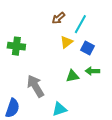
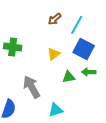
yellow triangle: (66, 42) -> (54, 54), moved
blue square: (87, 48) -> (84, 49), size x1.5

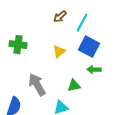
green triangle: (69, 77) -> (74, 86), moved

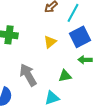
blue square: (89, 47) -> (80, 37), turned 35

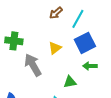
gray arrow: (28, 75) -> (33, 65), moved

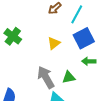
green cross: (14, 41) -> (13, 36), turned 30
gray arrow: (33, 65) -> (46, 77), moved

